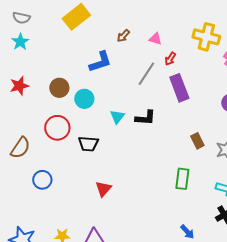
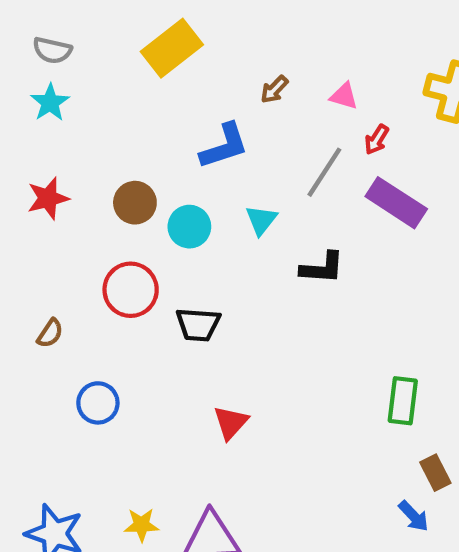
purple rectangle: (179, 88) -> (396, 203), turned -36
cyan triangle: (117, 117) -> (261, 220), moved
brown rectangle: (197, 141) -> (435, 473), moved
brown semicircle: (20, 148) -> (50, 333), size x0.6

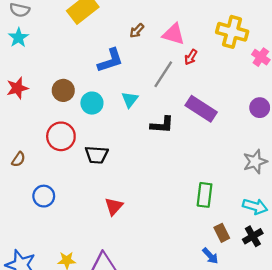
pink triangle: (344, 96) -> (174, 34), size x1.5
purple rectangle: (396, 203) -> (201, 109), moved

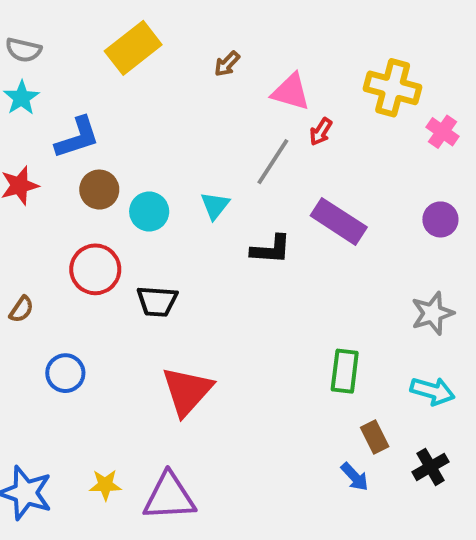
brown arrow: (137, 31) -> (227, 64), moved
blue L-shape: (110, 61) -> (77, 138), moved
red triangle: (114, 206) -> (187, 391), size x1.6
black cross: (253, 236) -> (430, 467), moved

